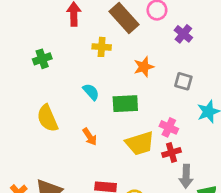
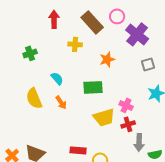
purple cross: (183, 34) -> (137, 34), size x1.6
gray square: (183, 81) -> (148, 64), moved, turned -32
cyan semicircle: (91, 92) -> (57, 78), moved
orange arrow: (90, 137) -> (61, 102), moved

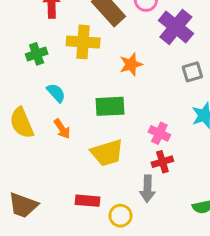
yellow cross: (75, 44) -> (83, 42), size x1.5
green cross: (30, 53) -> (37, 54), moved
yellow trapezoid: (104, 117) -> (107, 153), moved
gray arrow: (139, 142) -> (147, 189), moved

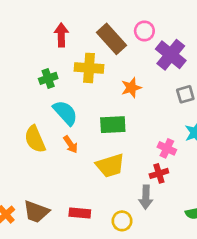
cyan semicircle: (56, 93) -> (65, 113), size x1.5
pink cross: (159, 133) -> (167, 148), moved
red rectangle: (88, 201) -> (80, 213), moved

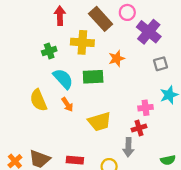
green rectangle: (113, 125) -> (93, 77), moved
pink cross: (167, 148) -> (145, 108), turned -32

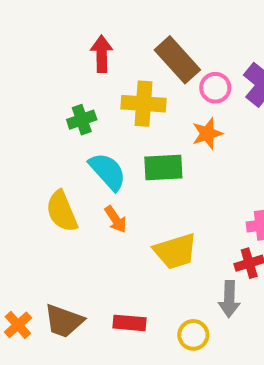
pink circle: (127, 12) -> (215, 88), moved

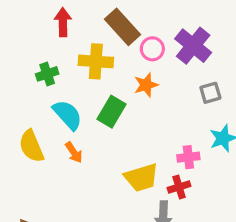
green rectangle: (163, 167) -> (112, 112), turned -56
yellow trapezoid: (175, 251) -> (141, 178), moved

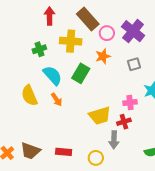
gray square: (210, 93) -> (134, 64), moved

